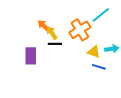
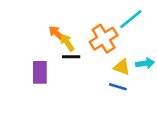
blue line: (99, 67) -> (118, 87), moved

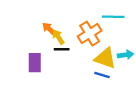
cyan line: (131, 19) -> (113, 17), turned 40
yellow triangle: (122, 67) -> (105, 58), size x1.5

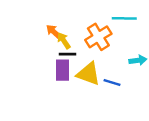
yellow triangle: (105, 58) -> (88, 74), moved
purple rectangle: (35, 63) -> (63, 70), moved

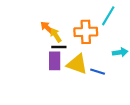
cyan line: (124, 18) -> (108, 16), turned -60
orange cross: (98, 37) -> (86, 32), turned 30

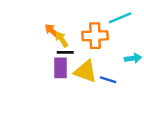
cyan line: (108, 16) -> (120, 18), turned 36

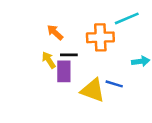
yellow arrow: (62, 39) -> (49, 60), moved
yellow triangle: (85, 71) -> (93, 90), moved

